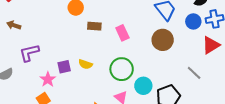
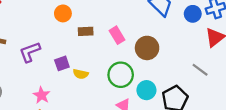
brown circle: (163, 40) -> (147, 48), moved
purple L-shape: (29, 53) -> (30, 52), moved
purple square: (64, 67) -> (62, 63), moved

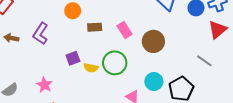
purple L-shape: (30, 52) -> (40, 34), moved, turned -35
green circle: (121, 75) -> (115, 63), moved
pink star: (42, 95) -> (44, 85), moved

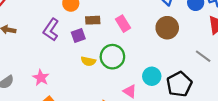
purple L-shape: (40, 34) -> (51, 30), moved
brown circle: (153, 41) -> (167, 28), moved
purple square: (73, 58) -> (78, 36), moved

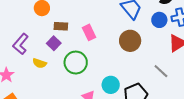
purple L-shape: (51, 30) -> (21, 44), moved
purple square: (78, 36) -> (54, 43), moved, turned -32
yellow semicircle: (88, 61) -> (40, 63), moved

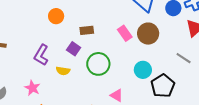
brown rectangle: (61, 26) -> (87, 30), moved
pink rectangle: (89, 32) -> (125, 33), moved
cyan circle: (111, 85) -> (143, 70), moved

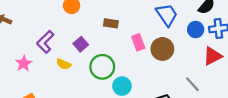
brown rectangle: (87, 30) -> (111, 23), moved
cyan circle: (143, 70) -> (122, 86), moved
pink star: (32, 88) -> (24, 63), moved

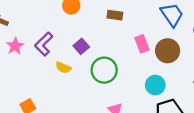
brown rectangle: (111, 23) -> (115, 15), moved
pink star: (24, 63) -> (15, 46), moved
cyan circle: (122, 86) -> (155, 85), moved

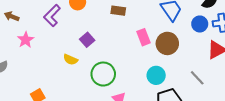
purple L-shape: (44, 44) -> (52, 16), moved
green circle: (104, 70) -> (103, 74), moved

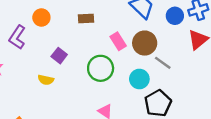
green circle: (103, 74) -> (101, 68), moved
gray line: (197, 78) -> (163, 63), moved

